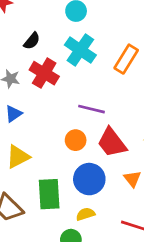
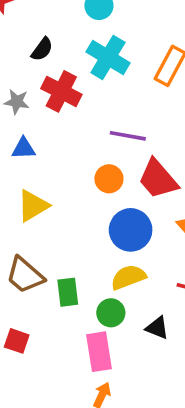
blue triangle: (14, 114) -> (24, 148), turned 36
green rectangle: (49, 194) -> (68, 292), moved, size x0.7
yellow semicircle: (86, 214) -> (128, 277), size x1.4

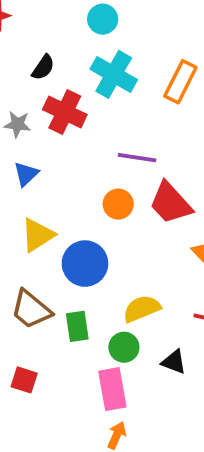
blue triangle: (24, 148) -> (26, 174), turned -40
blue circle: (131, 230) -> (85, 264), moved

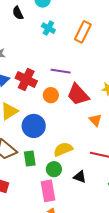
black semicircle: (43, 67) -> (18, 13), moved, turned 120
cyan cross: (114, 74) -> (48, 28), size x0.6
red cross: (65, 112) -> (26, 79), moved

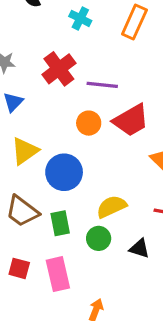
red cross: (26, 79) -> (59, 69), moved, turned 30
red trapezoid: (78, 95) -> (131, 120), turned -75
pink rectangle: (48, 191) -> (58, 274), moved

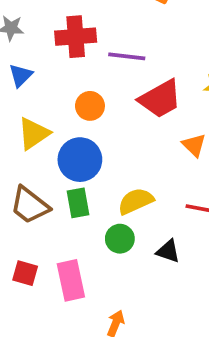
red cross: (59, 69) -> (76, 37), turned 32
orange circle: (89, 123) -> (90, 106), moved
green rectangle: (60, 223) -> (78, 203), moved

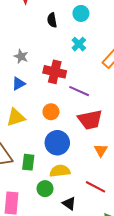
blue circle: (80, 160) -> (57, 143), moved

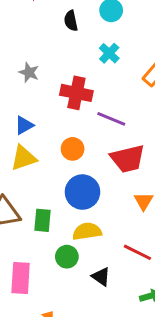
blue triangle: (18, 84) -> (24, 125), moved

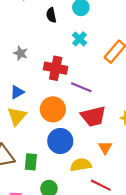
orange circle: (73, 149) -> (53, 109), size x1.5
yellow triangle: (24, 158) -> (17, 116), turned -30
yellow semicircle: (87, 231) -> (81, 165), moved

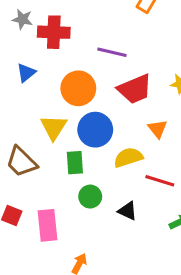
red cross: (56, 68) -> (54, 32), moved
yellow triangle: (17, 116) -> (54, 127), moved
green rectangle: (31, 162) -> (75, 163), moved

